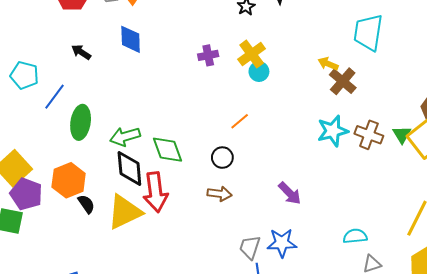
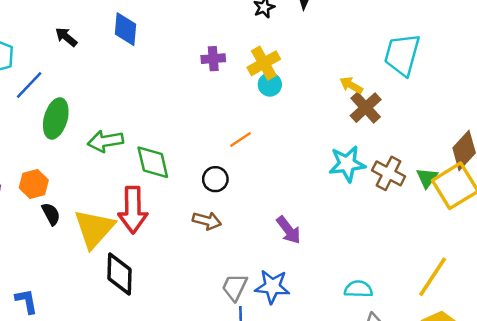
black diamond: (129, 169) -> (119, 274), moved
orange hexagon: (69, 180) -> (34, 184), size x0.7
yellow triangle: (125, 212) -> (94, 229), turned -30

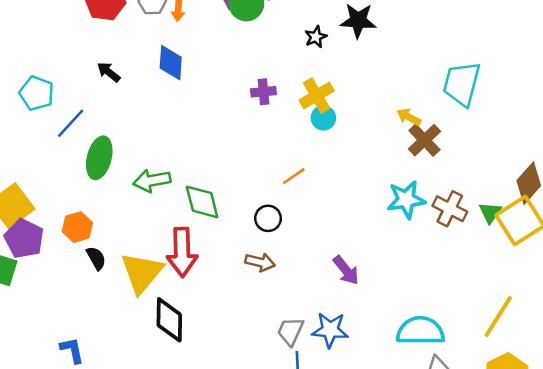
cyan semicircle: (358, 289) -> (420, 331), size x1.6

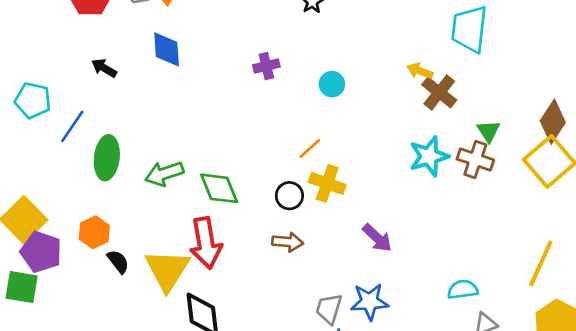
yellow cross: (317, 96) -> (327, 183), moved, turned -32
green triangle: (490, 213) -> (489, 131), moved
cyan semicircle: (420, 331) -> (463, 289), size x0.6

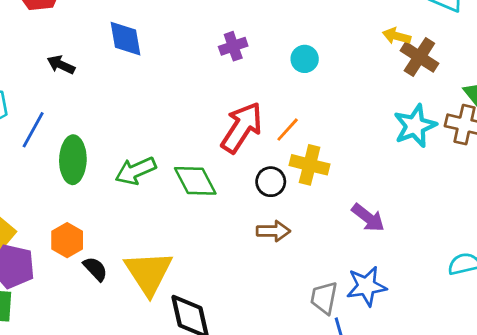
red arrow: (206, 243) -> (242, 127), moved, turned -132

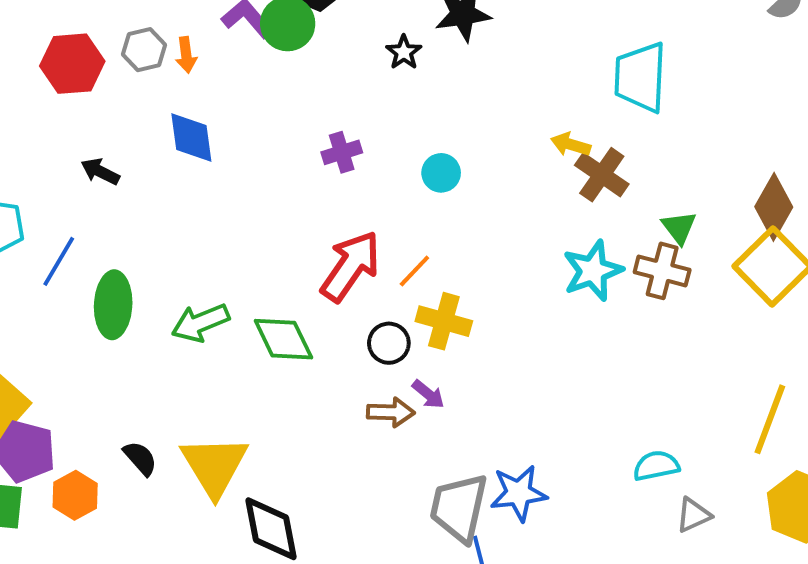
purple arrow: (368, 218) -> (428, 394), moved, size x0.7
orange hexagon: (67, 240) -> (75, 495), moved
gray trapezoid: (324, 298) -> (459, 508), size x1.5

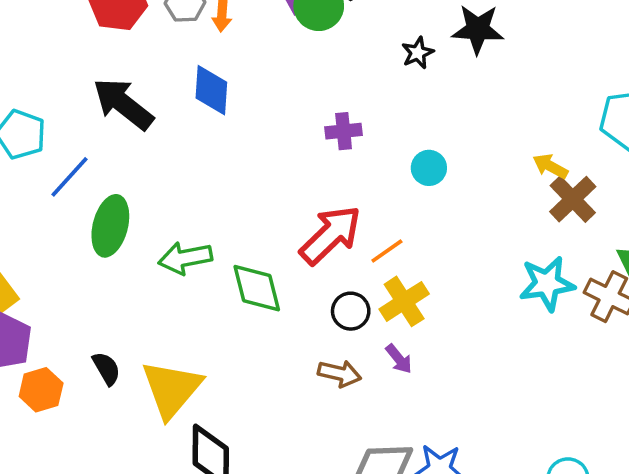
black arrow: (100, 171) -> (123, 104), size x1.8
yellow cross: (444, 321) -> (404, 301), turned 30
purple arrow: (428, 394) -> (399, 359), moved

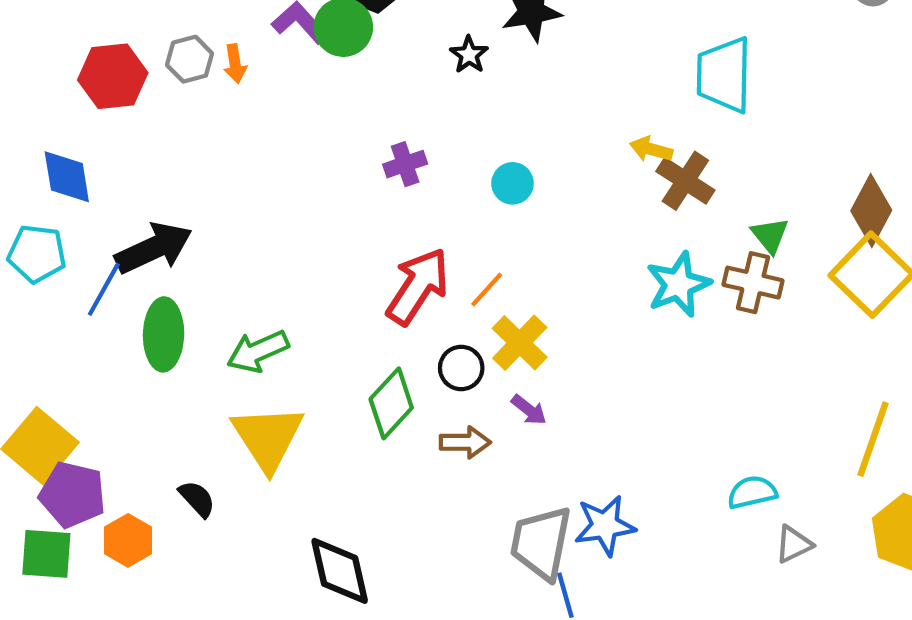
blue diamond: (211, 90) -> (67, 177), moved
black arrow: (123, 104) -> (154, 248), moved, turned 130
green diamond: (257, 288) -> (391, 403), moved, turned 70
yellow triangle: (172, 389) -> (268, 438), moved

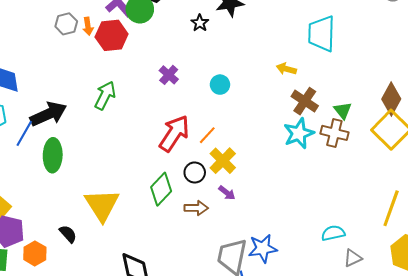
red hexagon: (113, 76) -> (112, 35), moved
purple cross: (405, 164) -> (169, 75), turned -30
brown cross: (685, 181) -> (305, 101), moved
green arrow: (258, 351) -> (105, 95), moved, turned 140

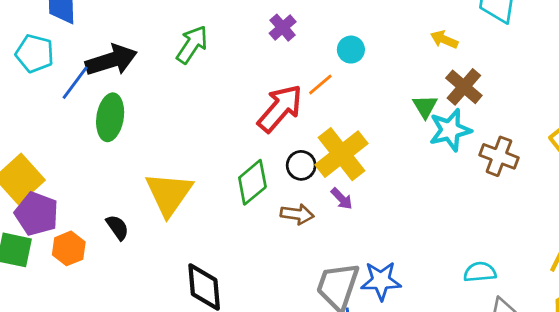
green triangle: (343, 110) -> (425, 106), moved
brown cross: (334, 133) -> (499, 156), moved
orange line: (207, 135) -> (320, 85), moved
yellow cross: (223, 161) -> (342, 154), size x1.4

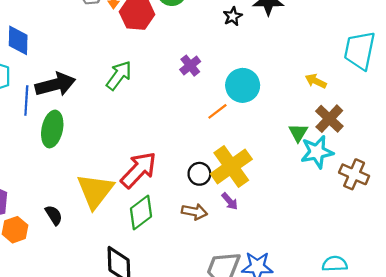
cyan circle: (351, 50) -> (243, 85), size x1.6
blue line: (75, 83) -> (26, 101), turned -36
red arrow: (280, 108) -> (139, 170), moved
green diamond: (252, 182) -> (141, 213), moved

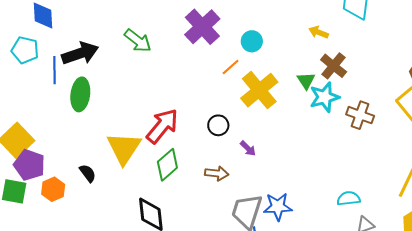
purple cross: (190, 66) -> (202, 27), size x1.8
green arrow: (119, 75) -> (138, 41), turned 96
cyan circle: (243, 85) -> (252, 41), size x0.7
yellow cross: (231, 167) -> (259, 90), moved
brown arrow: (194, 212) -> (217, 173), moved

